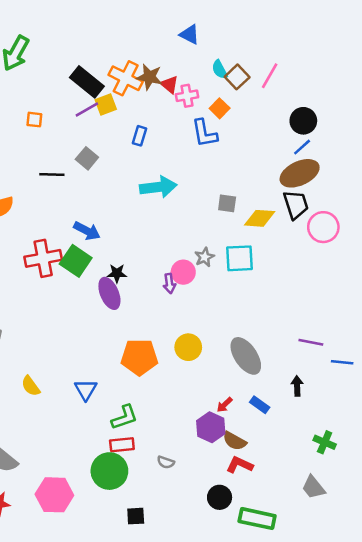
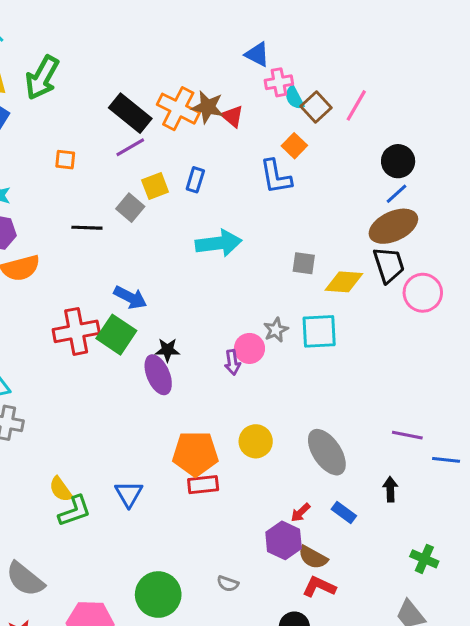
pink cross: (187, 96) -> (279, 82), moved
yellow square: (106, 105) -> (155, 186), moved
green L-shape: (124, 417) -> (75, 511), moved
red rectangle: (122, 445) -> (203, 485), moved

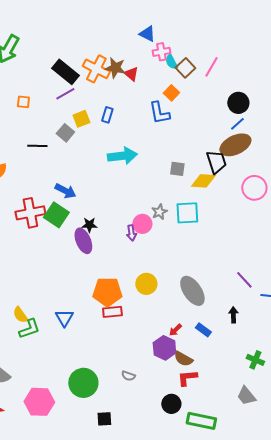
black trapezoid: (389, 265) -> (216, 162), moved
purple line: (407, 435) -> (244, 280), turned 36
red L-shape: (319, 587) -> (187, 378), turned -30

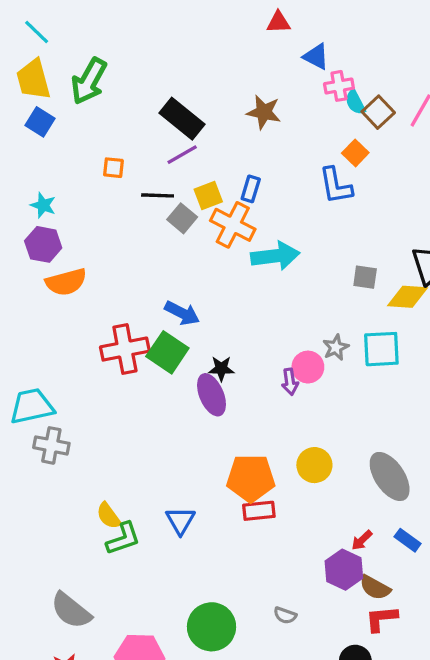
orange cross: (96, 69) -> (233, 225), moved
red triangle: (131, 74) -> (278, 22), moved, turned -42
black line: (37, 146) -> (158, 195), moved

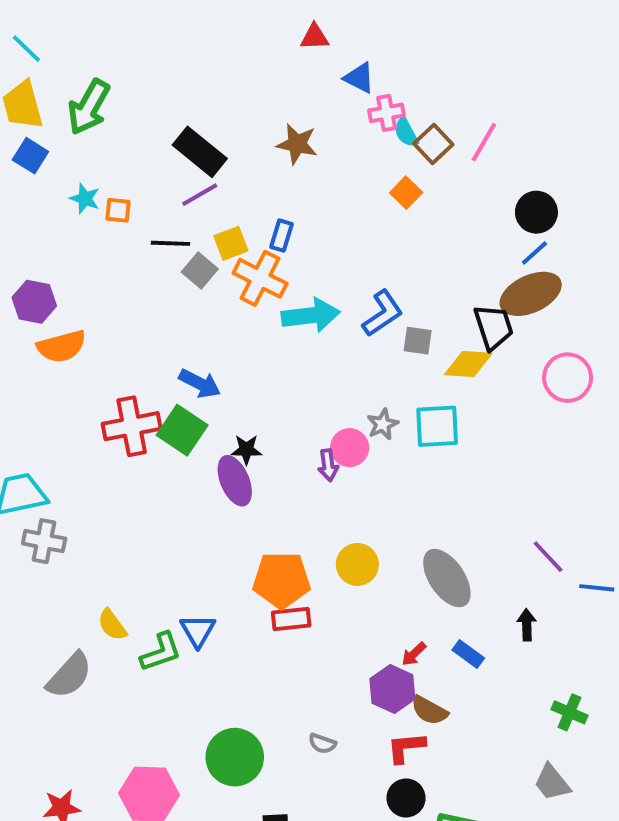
blue L-shape: (336, 186) -> (383, 313), moved, turned -114
cyan star: (43, 205) -> (85, 199), moved
green L-shape: (123, 539) -> (161, 652), moved
gray semicircle: (71, 610) -> (69, 675), moved, turned -87
red L-shape: (381, 619) -> (406, 747), moved

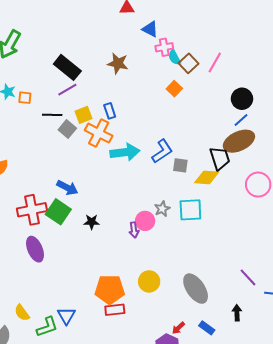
blue rectangle: (281, 236) -> (110, 111), turned -35
purple ellipse: (235, 481) -> (35, 249), moved

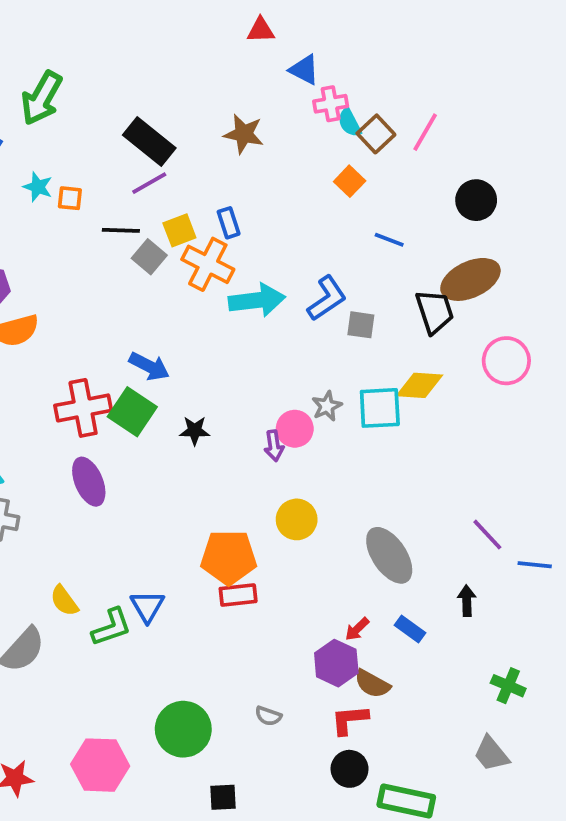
blue line: (241, 120) -> (389, 240), moved, turned 63
yellow diamond: (207, 177) -> (419, 385), moved
yellow circle: (149, 281) -> (297, 519), moved

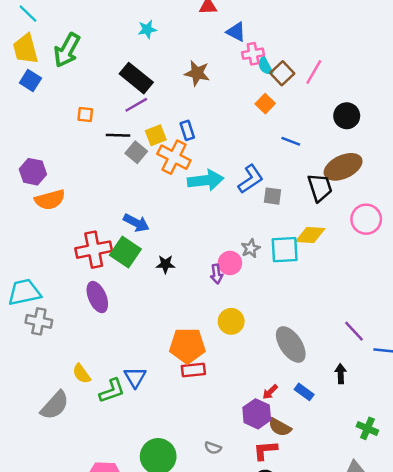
cyan star: (38, 187) -> (147, 29), moved, turned -30

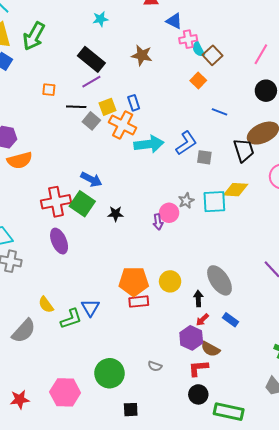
pink line: (314, 72) -> (261, 54), moved
yellow circle: (231, 321) -> (170, 281), moved
black arrow: (341, 374) -> (198, 299), moved

